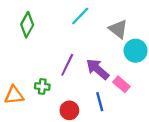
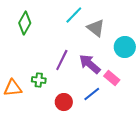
gray triangle: (118, 29) -> (96, 28), moved
blue line: (100, 102) -> (92, 94), turned 66

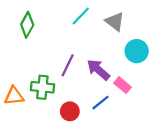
gray triangle: (96, 28) -> (115, 22), moved
green cross: (39, 80) -> (42, 87), size x1.5

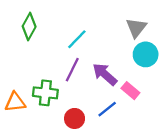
cyan line: (81, 16) -> (77, 39), moved
gray triangle: (115, 22) -> (136, 28), moved, turned 30

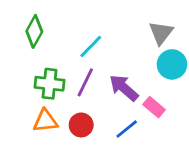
green cross: (45, 93) -> (49, 84), moved
orange triangle: (15, 102) -> (45, 121), moved
red circle: (75, 118) -> (81, 125), moved

